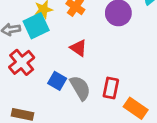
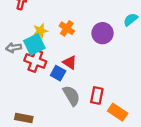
red cross: (22, 62) -> (35, 61), moved, turned -30
blue square: (57, 81) -> (58, 73), moved

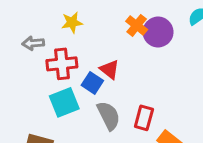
orange cross: (67, 28) -> (137, 25), moved
cyan square: (34, 44) -> (64, 102), moved
red cross: (35, 61) -> (62, 64), turned -30

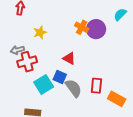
red cross: (62, 64) -> (27, 62), moved
blue square: (92, 83) -> (60, 77), moved

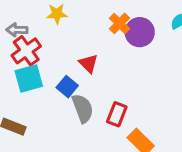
red cross: (27, 62) -> (26, 51), turned -36
cyan square: (44, 84) -> (29, 79), moved

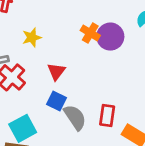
red triangle: (88, 63) -> (56, 72), moved, turned 36
cyan square: (29, 79) -> (23, 128), moved

